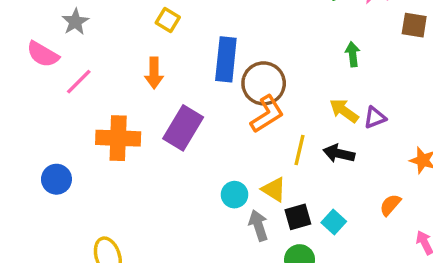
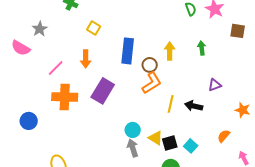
pink line: (79, 82) -> (56, 68), moved
brown circle: (264, 83) -> (150, 65), size x0.6
yellow arrow: (344, 111) -> (170, 51), moved, turned 54
yellow triangle: (274, 189) -> (156, 138), moved
gray arrow: (258, 225) -> (133, 148), moved

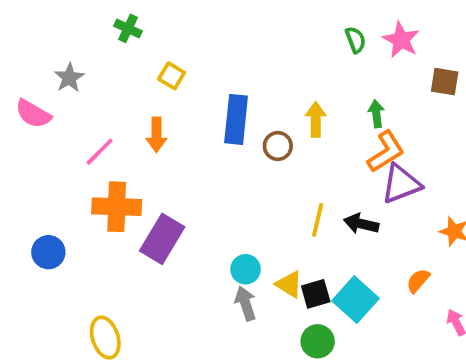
orange L-shape: (152, 83) -> (386, 152), moved
purple triangle: (215, 85) -> (401, 184), size x1.6
purple rectangle: (103, 91) -> (162, 239), moved
cyan square: (191, 146) -> (356, 300), size x1.6

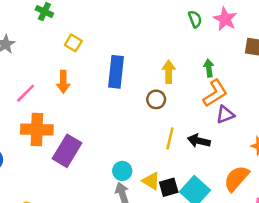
brown circle: (278, 146) -> (156, 99), moved
purple triangle: (401, 184) -> (225, 114), size x0.7
orange semicircle: (418, 281) -> (236, 178), size x1.6

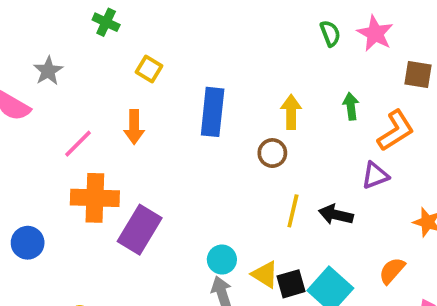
orange L-shape: (215, 93) -> (396, 131), moved
orange semicircle: (236, 178) -> (392, 271), size x0.7

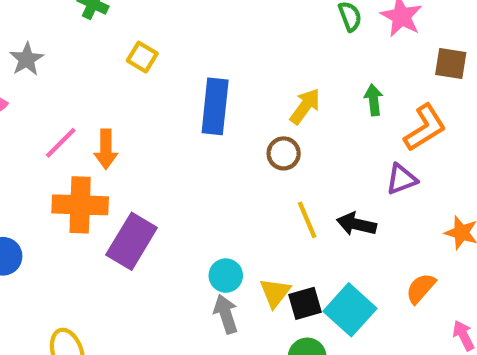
yellow arrow: (291, 112) -> (305, 106), turned 36
orange arrow: (134, 127) -> (106, 149), moved
yellow line: (293, 211) -> (307, 220), turned -36
yellow triangle: (265, 274) -> (275, 293), turned 36

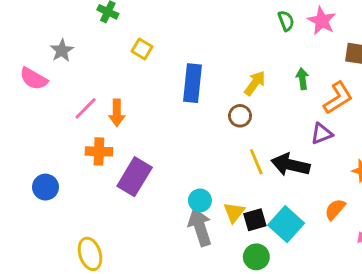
orange cross: (80, 205) -> (99, 151), size x0.7
black arrow: (356, 224) -> (290, 165), size x1.4
gray arrow: (226, 314) -> (200, 227), size x1.4

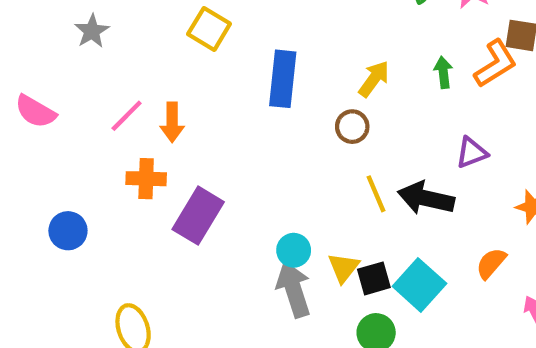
yellow square: (142, 49) -> (209, 29), size x1.4
pink semicircle: (34, 79) -> (35, 111), moved
orange L-shape: (338, 98) -> (495, 64), moved

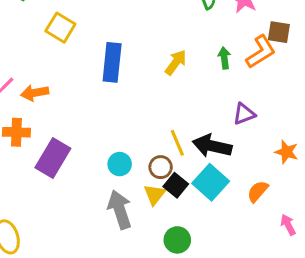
orange arrow: (172, 122) -> (35, 93), turned 80
brown circle: (352, 127) -> (161, 167), moved
cyan circle: (294, 250) -> (120, 164), moved
black square: (374, 278) -> (176, 185), moved, turned -35
cyan square: (419, 285) -> (211, 182), moved

